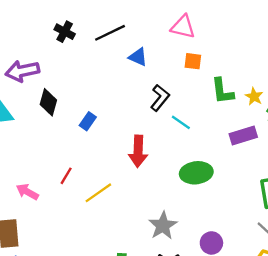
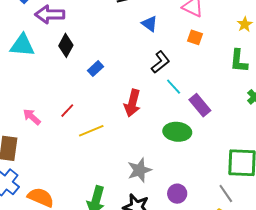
green L-shape: (222, 91) -> (239, 61), moved
yellow star: (254, 97) -> (245, 24), moved
purple rectangle: (243, 135) -> (200, 105), moved, turned 55

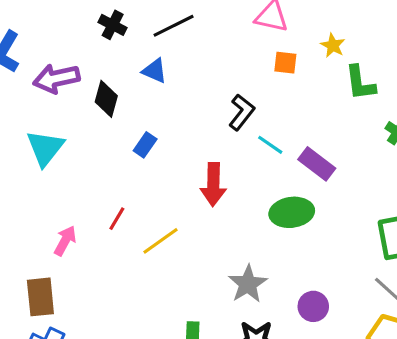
blue triangle: (150, 24) -> (155, 71), moved
yellow star: (245, 24) -> (333, 45), moved
cyan triangle: (22, 45) -> (45, 148), moved, turned -44
black diamond: (66, 45) -> (106, 99), moved
pink arrow: (32, 117) -> (65, 241), turned 90

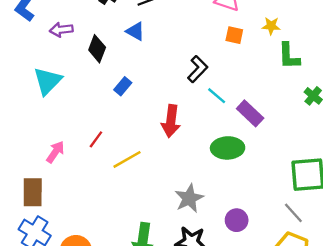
yellow star: (333, 45) -> (271, 26), turned -30
purple arrow: (56, 79) -> (61, 30), size x0.7

